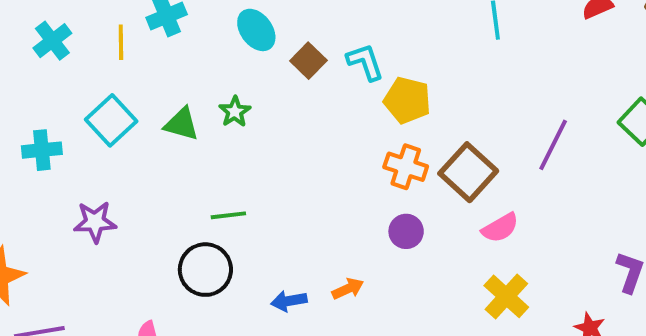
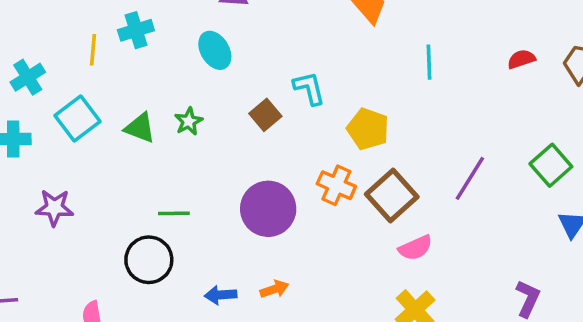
cyan cross: (52, 41) -> (28, 77), moved
brown square: (308, 61) -> (265, 115), moved
yellow pentagon: (407, 100) -> (368, 129), moved
purple circle: (406, 231) -> (268, 209), moved, size x1.8

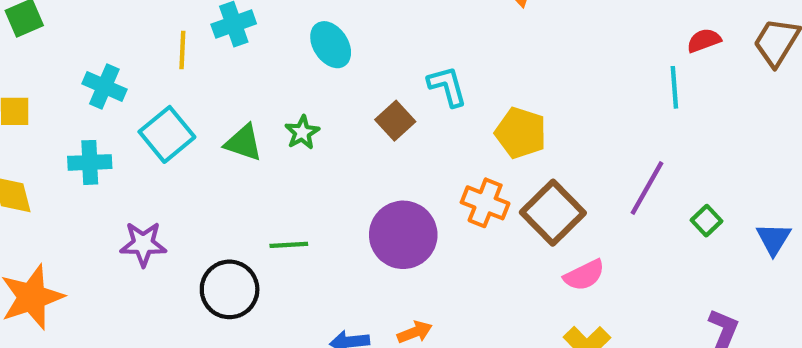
cyan line: (429, 62) -> (674, 87), moved
cyan cross: (28, 77) -> (104, 86), turned -32
green square: (551, 165) -> (706, 221), moved, size x0.6
black circle: (149, 260) -> (230, 289), moved

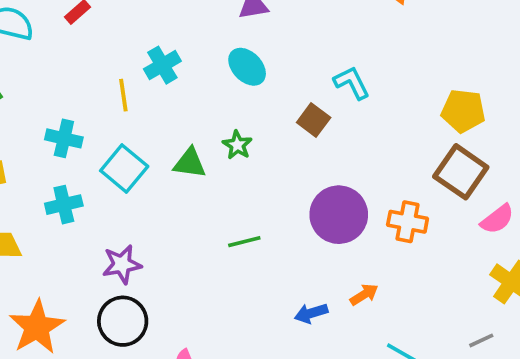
yellow pentagon: (521, 133) -> (463, 111), moved
orange cross: (485, 203) -> (408, 222), moved
black circle: (230, 289) -> (123, 321), moved

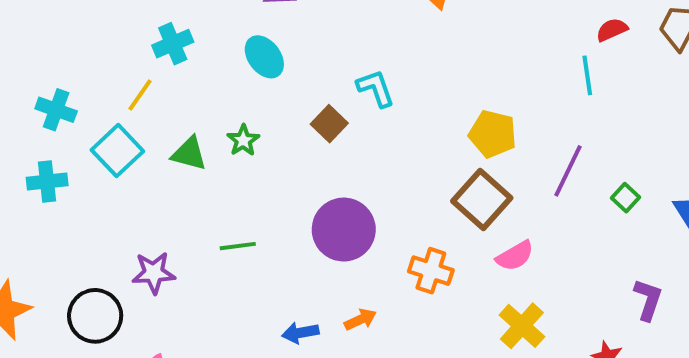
yellow line: (123, 95) -> (140, 95), moved, turned 36
orange cross: (408, 222) -> (431, 271), moved
purple star: (122, 264) -> (154, 273), moved

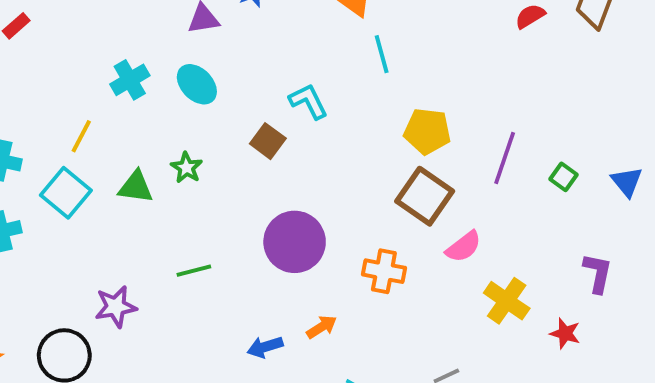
cyan cross: (173, 44) -> (130, 80), moved
cyan line: (587, 75) -> (382, 54), moved
yellow cross: (522, 326) -> (507, 301), moved

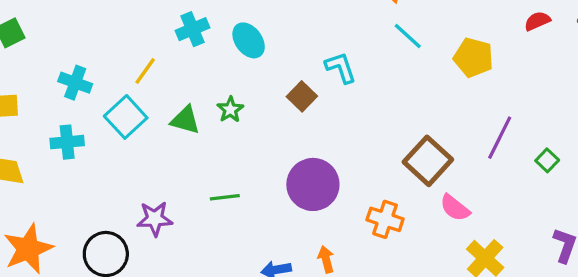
cyan line: (382, 54) -> (408, 36), turned -40
yellow pentagon: (427, 131) -> (473, 58), moved
pink semicircle: (464, 247) -> (455, 208), turned 68
orange arrow: (322, 327) -> (326, 259), turned -80

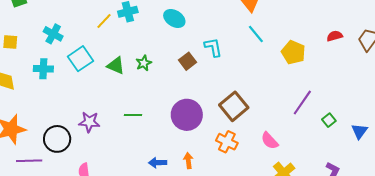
cyan ellipse: (249, 40) -> (174, 18), moved, turned -30
yellow line: (145, 71) -> (104, 21), moved
brown square: (428, 161) -> (234, 106), moved

